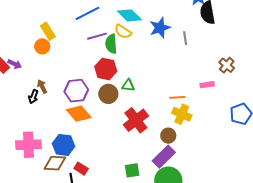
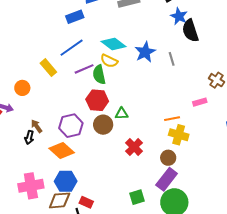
yellow rectangle: (48, 31) -> (48, 68), moved
orange circle: (42, 46) -> (22, 88), moved
orange diamond: (79, 114) -> (62, 150), moved
red cross: (136, 120) -> (134, 147), size x0.7

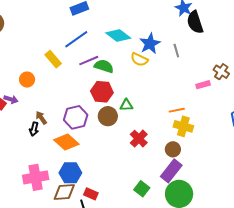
yellow semicircle: (109, 61) -> (139, 60), moved
green semicircle: (99, 75) -> (104, 66), turned 120
pink rectangle: (200, 102) -> (203, 85), moved
green square: (137, 197) -> (142, 189), turned -35

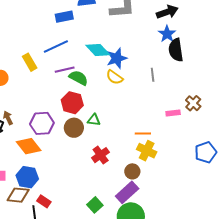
blue star: (150, 44) -> (117, 58), moved

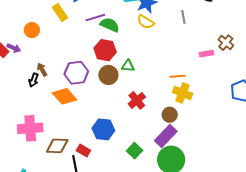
blue hexagon: (27, 177) -> (103, 129), moved

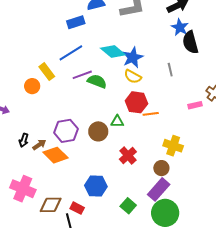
orange circle: (32, 30) -> (32, 86), moved
red hexagon: (105, 50) -> (136, 102), moved
brown arrow: (42, 70) -> (39, 145), moved, turned 88
orange line: (178, 76) -> (151, 114), moved
pink cross: (30, 128) -> (23, 189), turned 30

